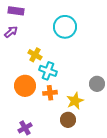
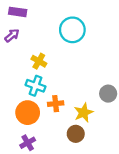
cyan cross: (48, 71) -> (35, 86), moved
orange circle: (25, 86) -> (28, 113), moved

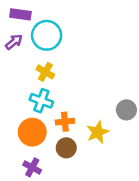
cyan circle: (72, 30) -> (47, 35), moved
brown circle: (76, 134) -> (66, 148), moved
purple cross: (28, 143) -> (32, 167), turned -32

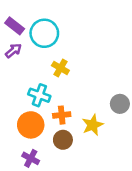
purple rectangle: (20, 14) -> (15, 26), moved, turned 30
purple arrow: (14, 42) -> (13, 51), moved
yellow cross: (45, 72) -> (60, 68), moved

